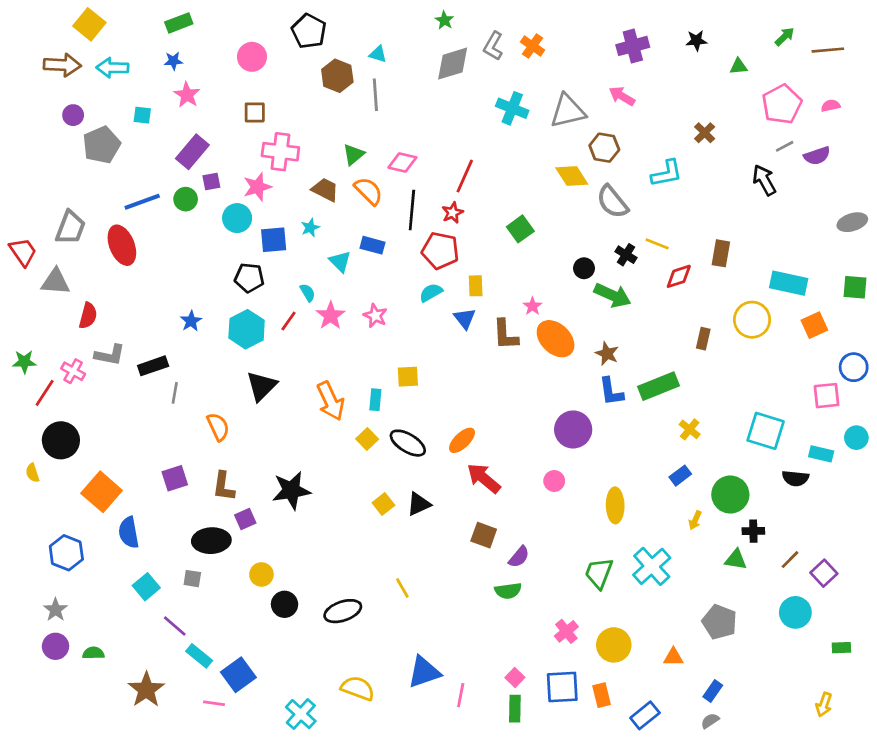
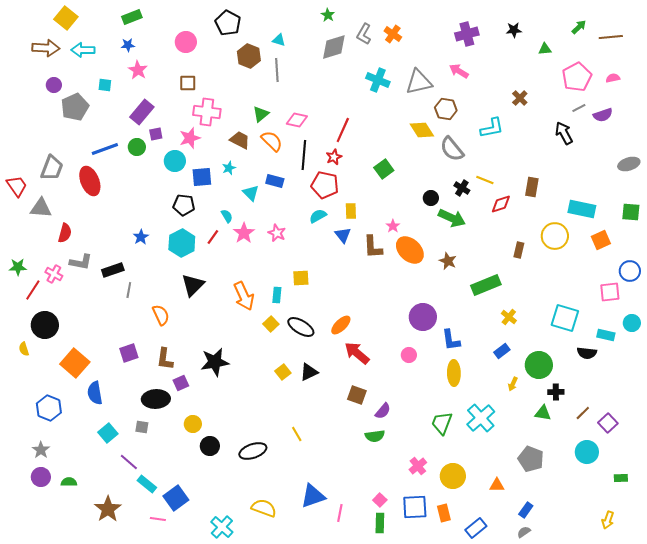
blue L-shape: (611, 392) -> (451, 340), moved

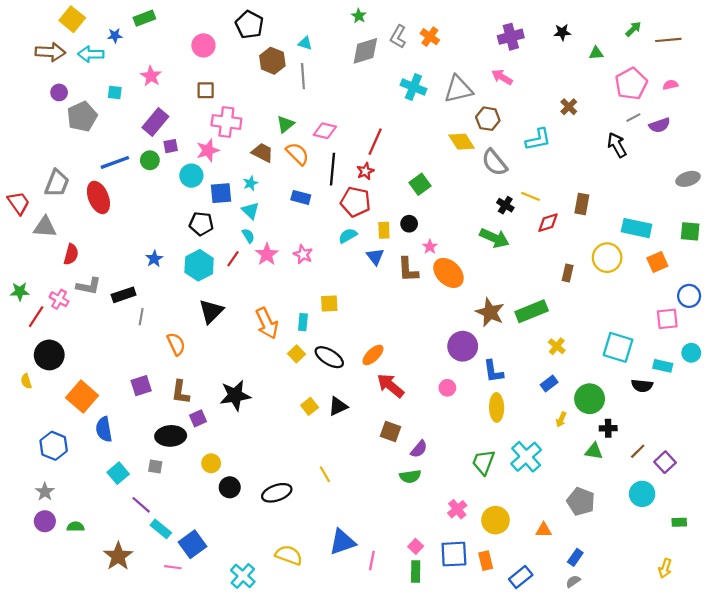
blue star: (128, 45) -> (115, 36), moved
cyan triangle: (251, 193) -> (250, 211), moved
black circle: (431, 198) -> (409, 224), moved
brown star: (448, 261) -> (490, 312), moved, size x1.5

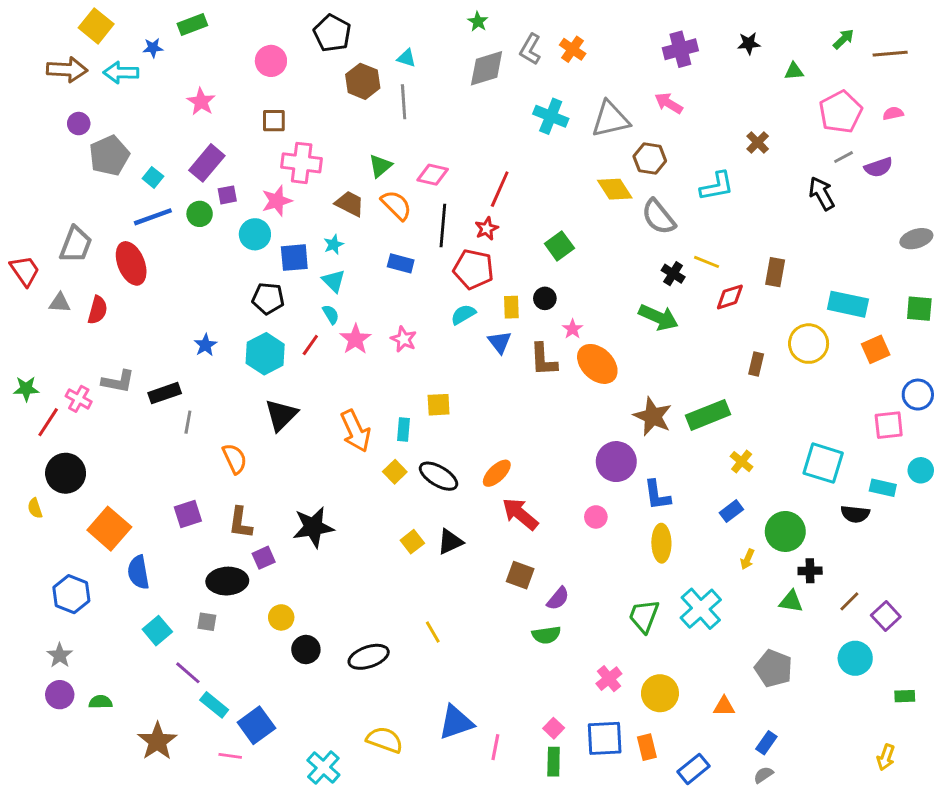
cyan square: (115, 92) -> (153, 177), moved, turned 32
gray triangle: (45, 227) -> (60, 303), size x0.7
red semicircle: (71, 254) -> (98, 310), moved

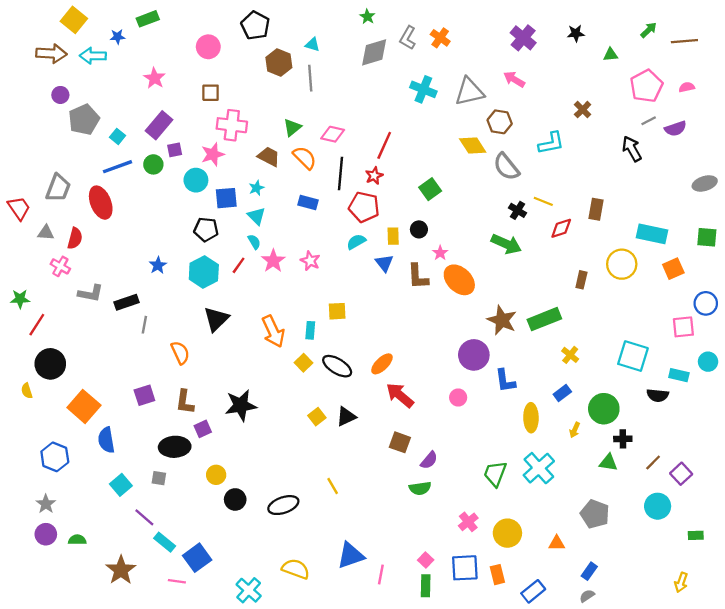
purple cross: (680, 49) -> (523, 38), turned -35
pink cross: (79, 399) -> (60, 266), moved
yellow ellipse: (661, 543) -> (531, 418), moved

